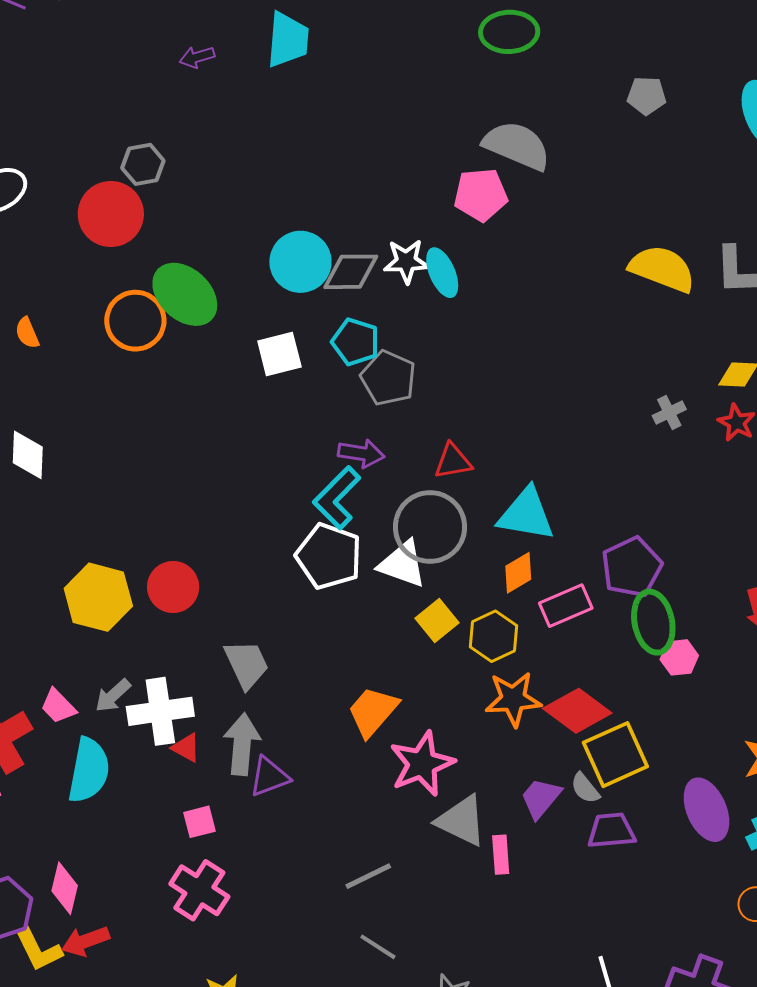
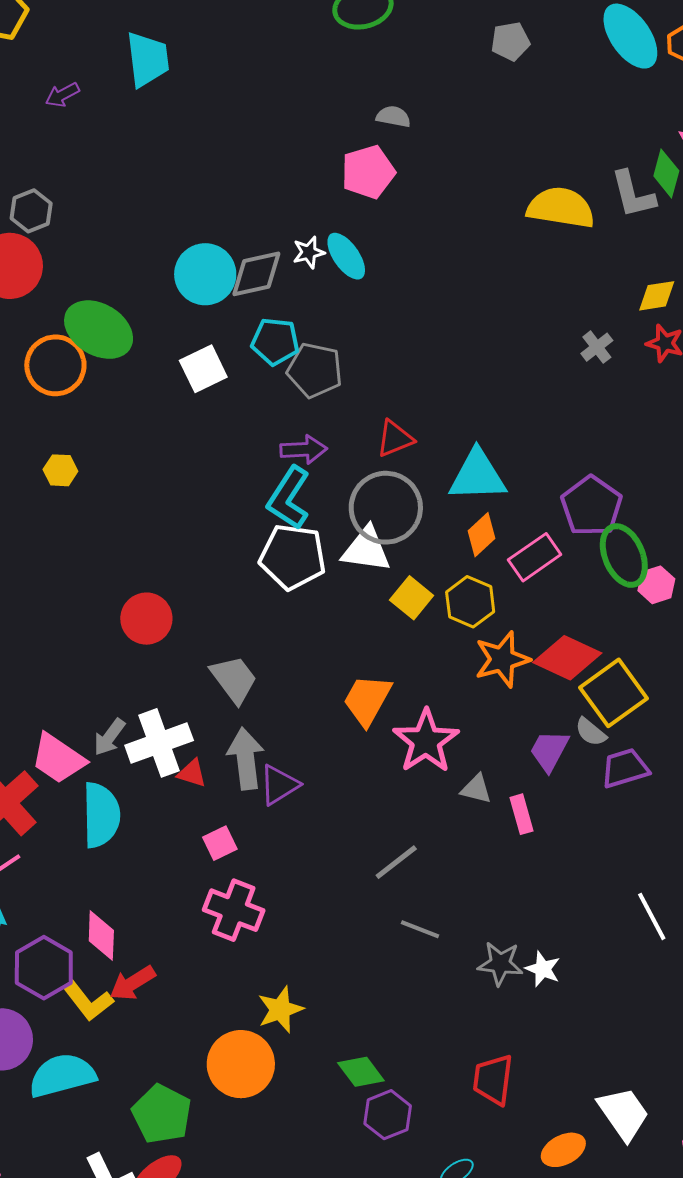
gray semicircle: (517, 146) -> (393, 117), size x0.5
white star: (406, 261) -> (309, 252), size x0.7
yellow hexagon: (98, 597) -> (60, 470), moved, size x0.5
pink trapezoid: (58, 706) -> (58, 759), size x1.5
gray triangle: (461, 821) -> (476, 789), size x0.6

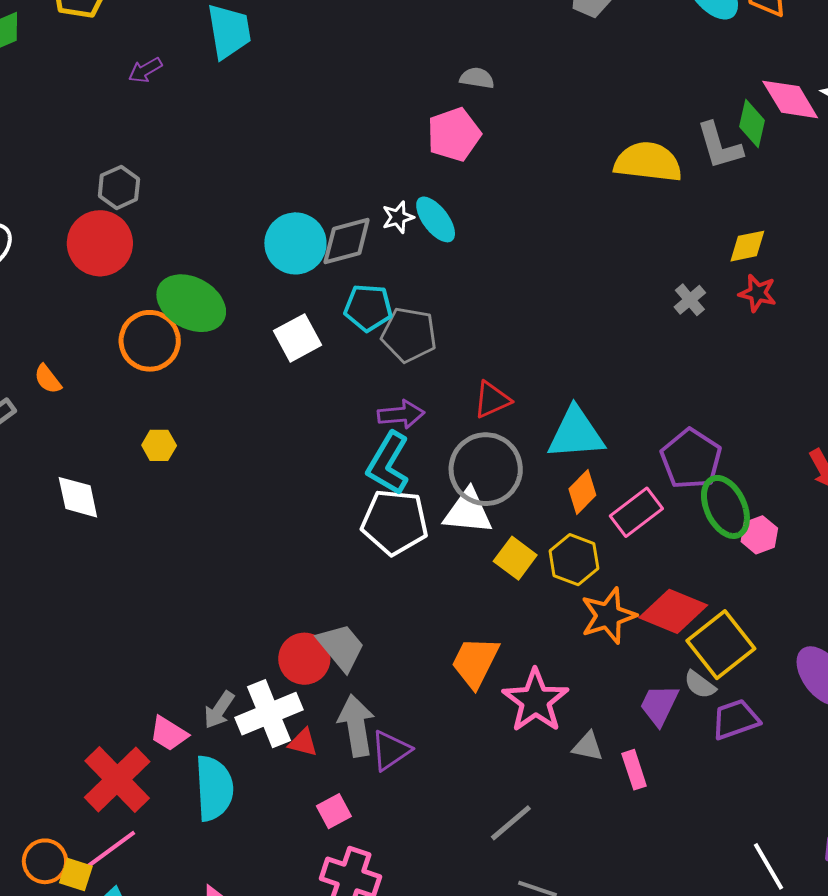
red circle: (146, 619) -> (304, 659), moved
pink trapezoid: (58, 759) -> (169, 734), size x0.7

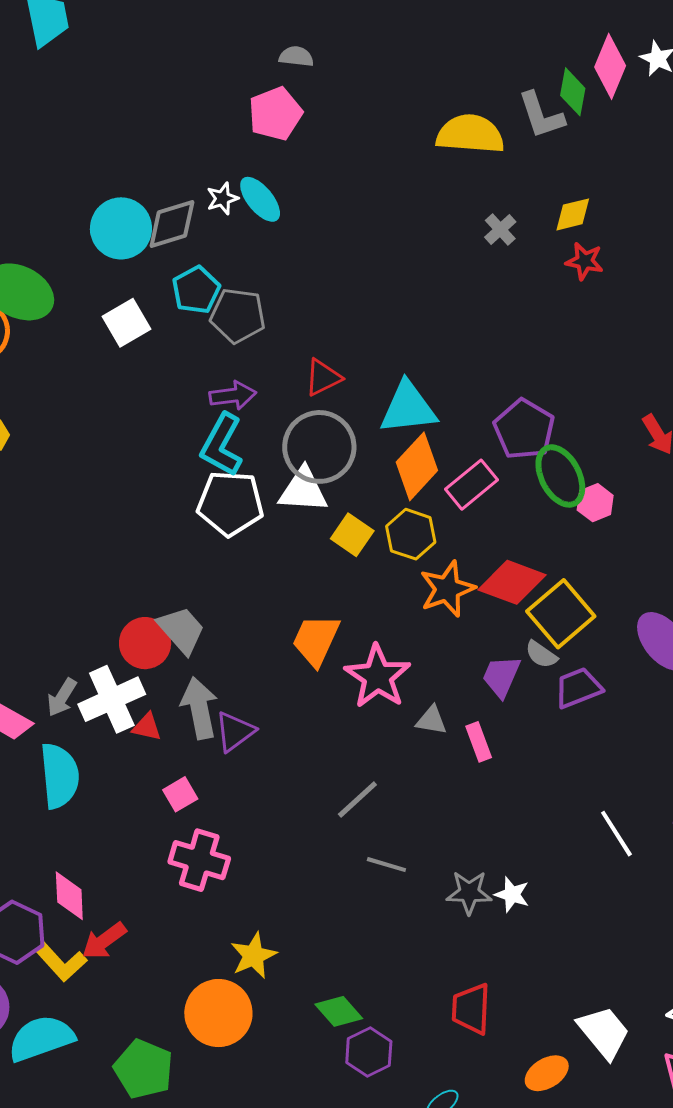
pink diamond: (790, 99) -> (610, 66), turned 56
gray cross: (690, 300) -> (500, 229), moved
cyan pentagon: (368, 308) -> (196, 290), turned -30
orange diamond: (582, 492) -> (417, 466), size x1.5

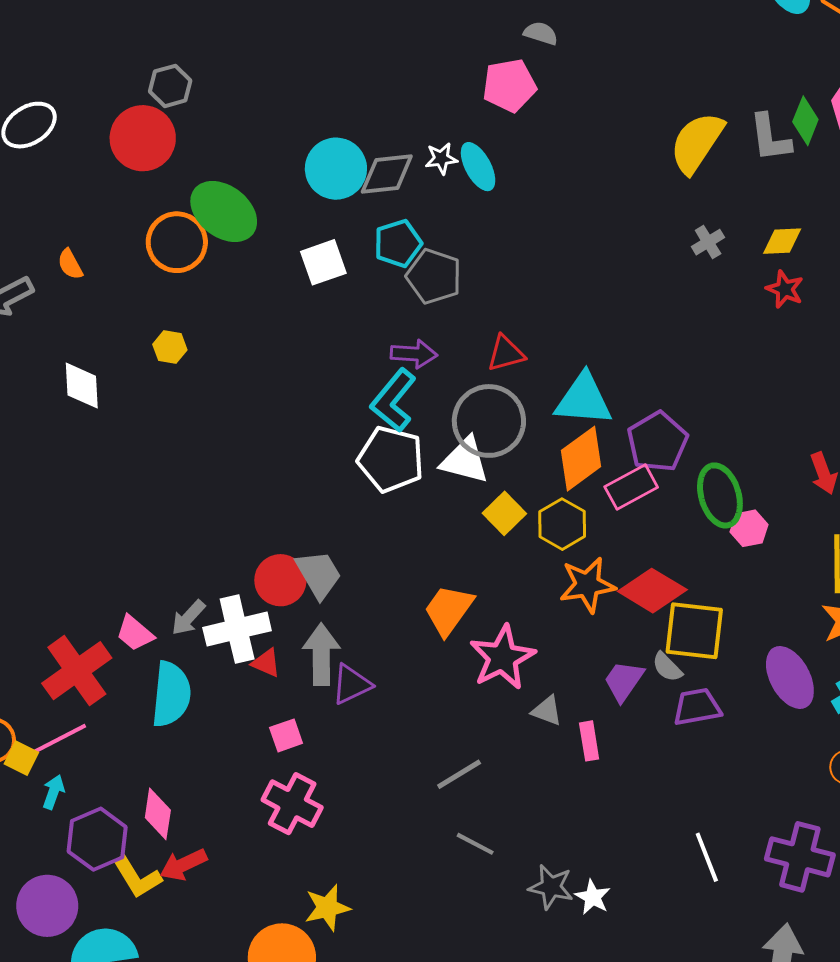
yellow semicircle: (470, 134) -> (697, 143), turned -72
purple pentagon: (524, 429) -> (657, 442), moved
yellow square: (561, 614) -> (694, 631), turned 36

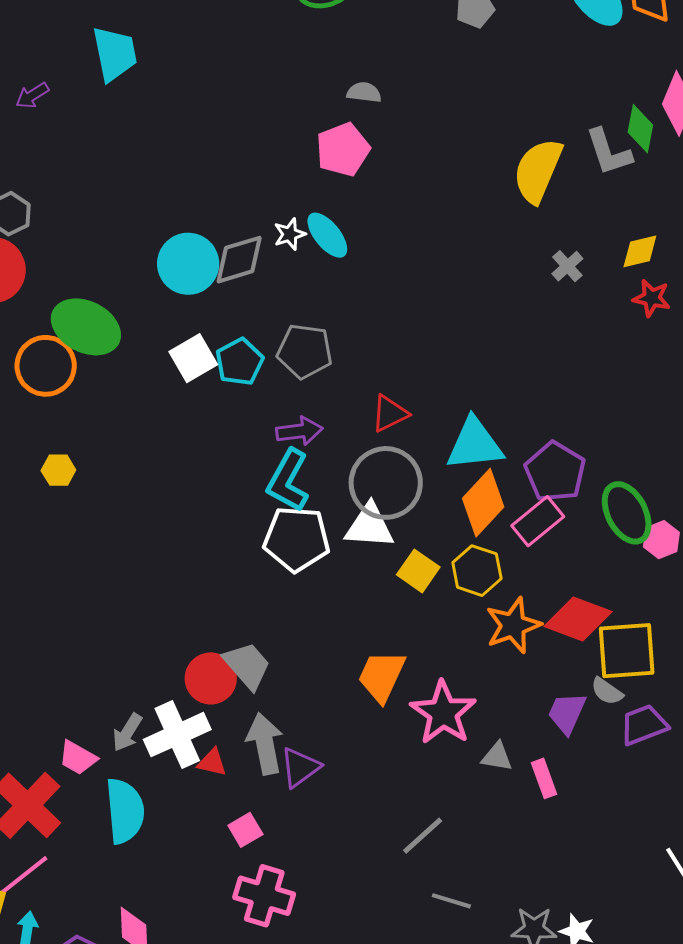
cyan pentagon: (398, 243) -> (239, 362), moved

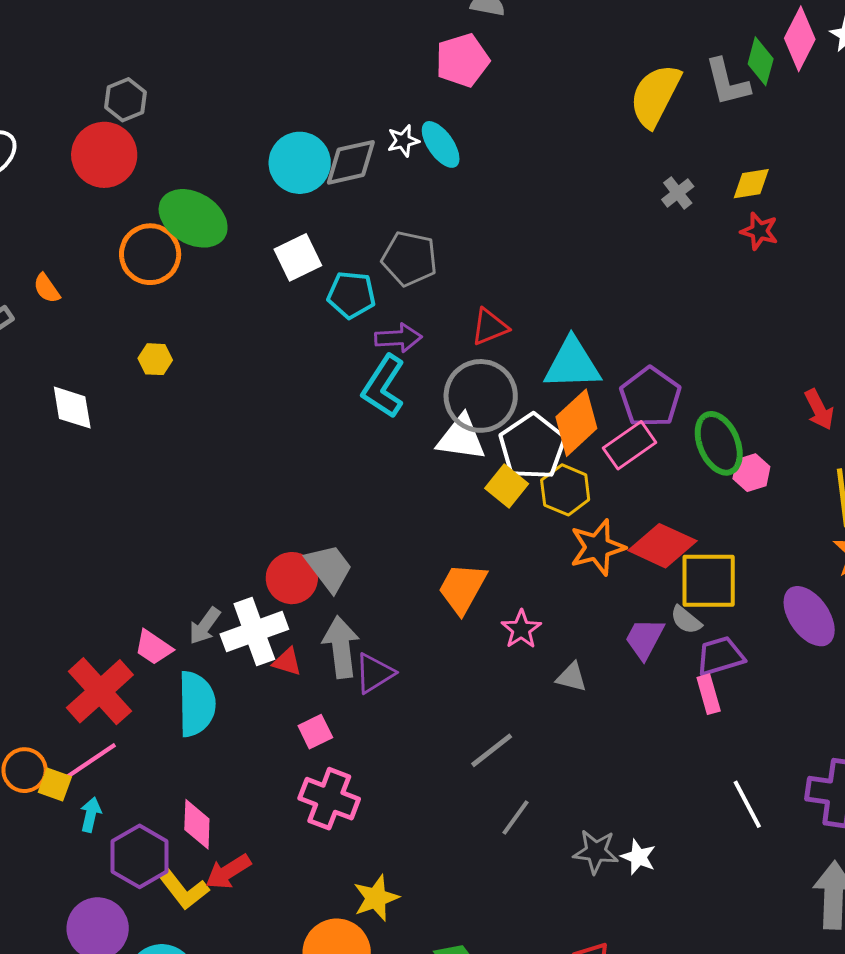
cyan pentagon: (239, 362) -> (351, 295), moved, turned 30
white pentagon: (297, 539) -> (532, 447), moved, turned 30
pink star: (443, 713) -> (521, 629), size x0.6
pink rectangle: (544, 778) -> (709, 694), moved
gray line: (451, 901) -> (516, 817), turned -75

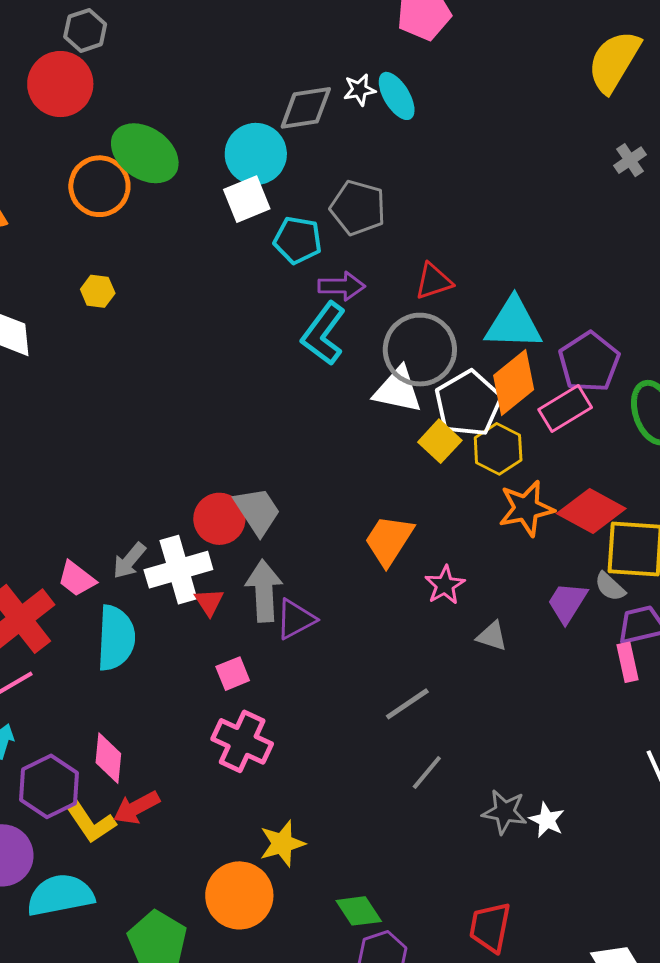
cyan circle: (300, 163) -> (256, 154), moved
red triangle: (287, 662) -> (209, 602), turned 36

